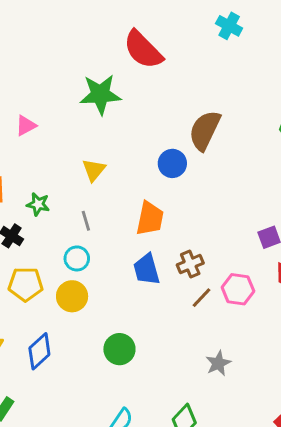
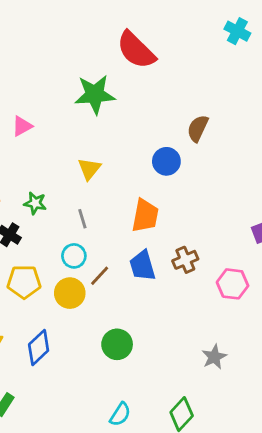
cyan cross: (229, 26) -> (237, 31), moved
brown semicircle: (205, 130) -> (198, 128), size x0.7
brown line: (202, 298) -> (100, 276), moved

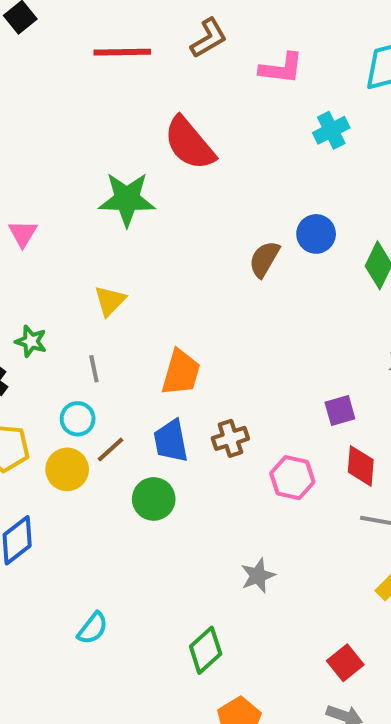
cyan cross: (237, 31) -> (331, 130), turned 30
pink triangle: (22, 126) -> (23, 234), turned -35
blue circle: (166, 161) -> (316, 234), moved
green circle: (117, 344) -> (154, 499), moved
cyan semicircle: (120, 414) -> (93, 628), moved

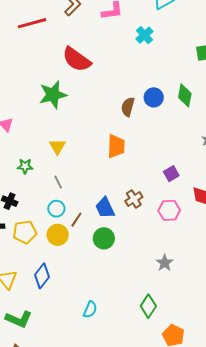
blue circle: (316, 234) -> (154, 97), moved
green star: (31, 341) -> (25, 166), moved
orange trapezoid: (181, 373) -> (116, 146), moved
purple square: (340, 411) -> (171, 174), moved

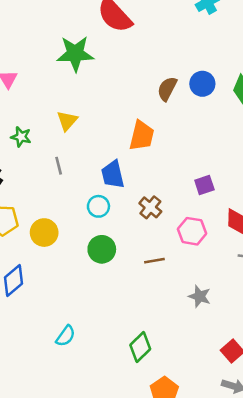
brown cross: (134, 199) -> (150, 207), turned -30
blue trapezoid: (105, 208) -> (113, 175), moved
cyan circle: (56, 209) -> (98, 206), moved
brown line: (76, 220) -> (154, 261), moved, turned 35
gray star: (165, 263) -> (200, 296), moved, turned -30

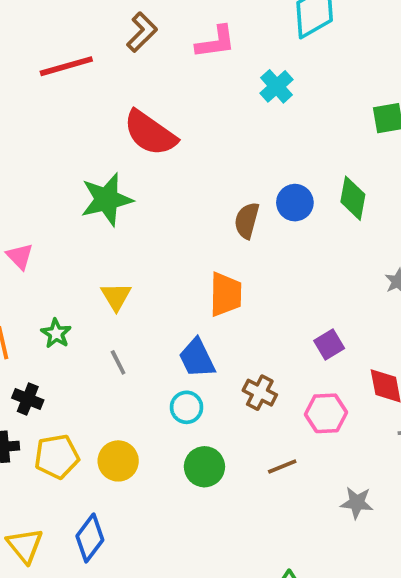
green star: (21, 137) -> (56, 333), turned 30

